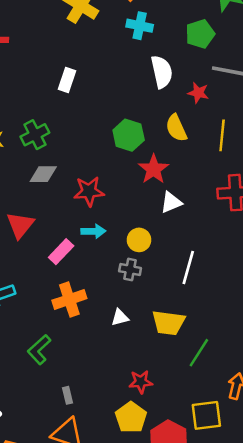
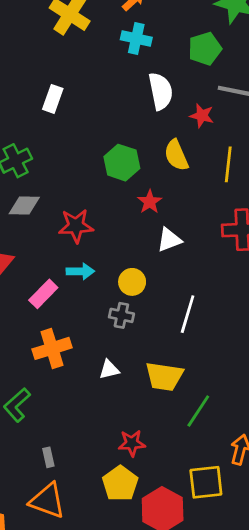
red star: (153, 169) -> (150, 202), size x0.7

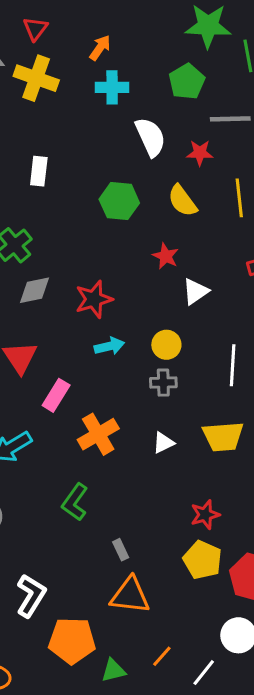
green hexagon: (122, 163) -> (119, 201), moved
pink rectangle: (43, 294) -> (56, 395), moved

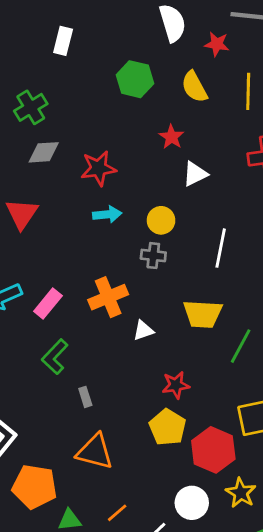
pink rectangle: (56, 395) -> (48, 304), moved
orange cross: (98, 434) -> (108, 297), moved
white triangle: (163, 443) -> (143, 330), moved
gray rectangle: (121, 550) -> (85, 397), moved

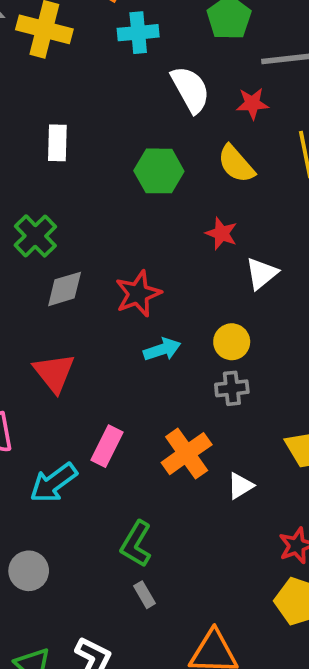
pink rectangle: (48, 304) -> (107, 446), moved
gray rectangle: (85, 397) -> (144, 595), moved

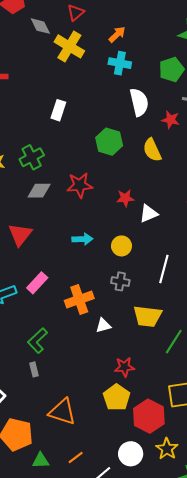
red star: (221, 233) -> (125, 198), moved, turned 30
red star: (138, 294) -> (80, 185), moved
gray cross: (232, 388) -> (120, 281), moved

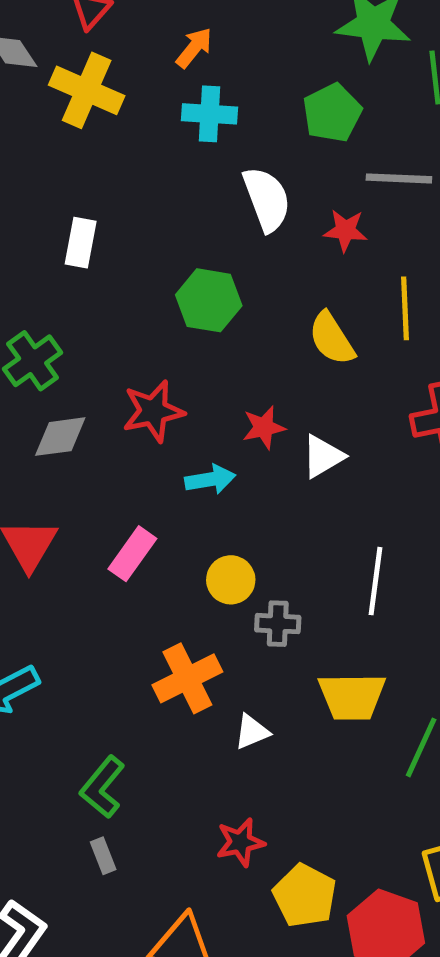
yellow semicircle: (152, 150) -> (332, 339), moved
cyan arrow: (82, 239) -> (210, 479), moved
yellow circle: (121, 246) -> (231, 580), moved
pink rectangle: (37, 283) -> (132, 554), moved
red star: (124, 367) -> (240, 842), moved

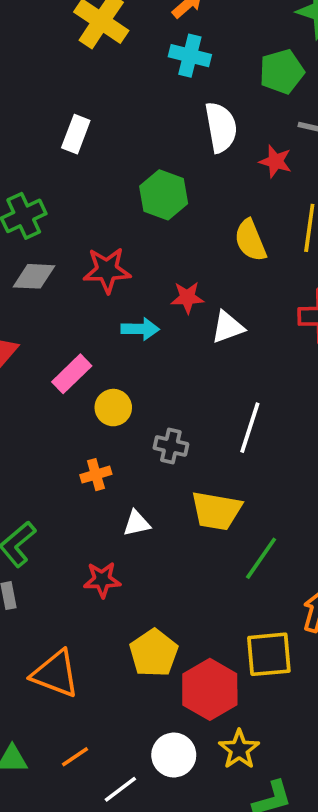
yellow circle: (231, 580) -> (113, 408), moved
orange cross: (187, 678) -> (96, 475), size x0.6
red star: (240, 842) -> (102, 580), moved

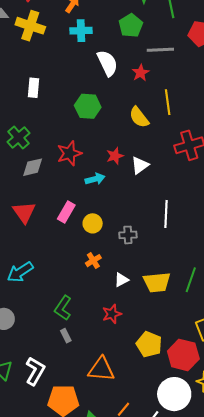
red star: (275, 161) -> (141, 73), turned -30
yellow trapezoid: (216, 511) -> (157, 282), moved
white circle: (174, 755) -> (174, 394), size x1.4

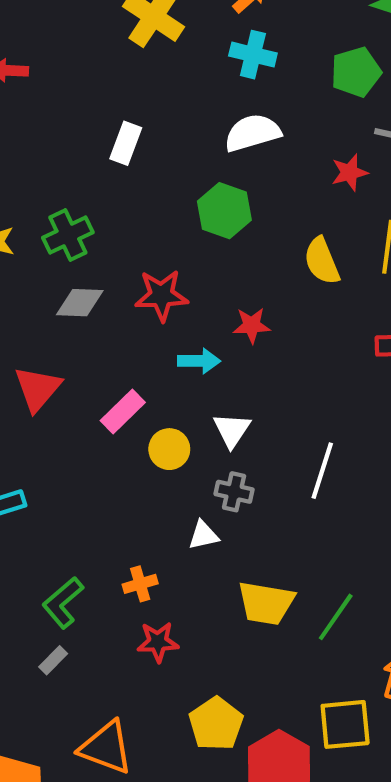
white semicircle: (107, 63) -> (252, 133), moved, turned -96
white triangle: (140, 165) -> (232, 430), moved, turned -36
orange cross: (93, 261) -> (140, 584), moved
white triangle: (121, 280) -> (203, 535), moved
gray rectangle: (66, 336) -> (53, 660), turned 56

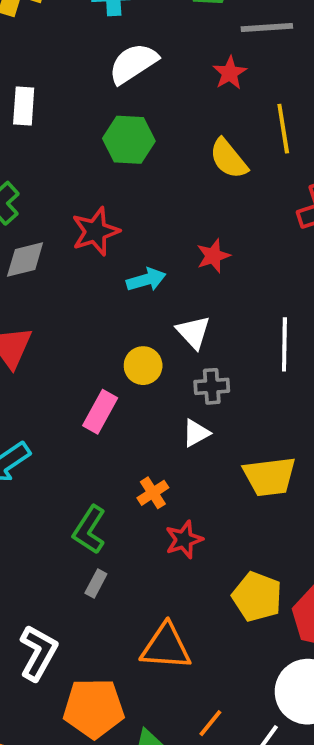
red star: (252, 325) -> (213, 256), moved
pink rectangle: (123, 412) -> (100, 412), moved

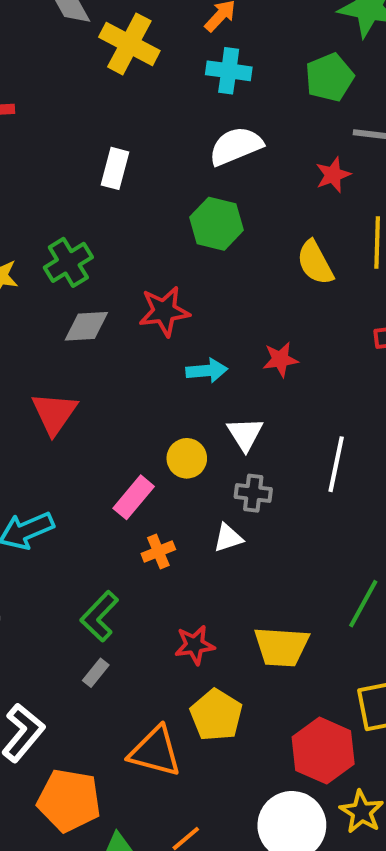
yellow trapezoid: (270, 477) -> (281, 647), moved
orange cross: (153, 493) -> (158, 552), moved
yellow pentagon: (257, 597) -> (216, 715), moved

